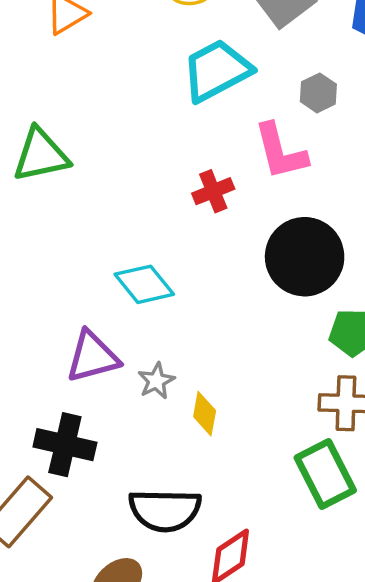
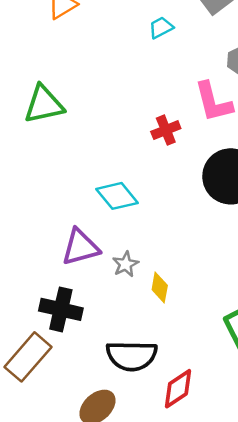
cyan trapezoid: (217, 71) -> (161, 28), moved, size x0.5

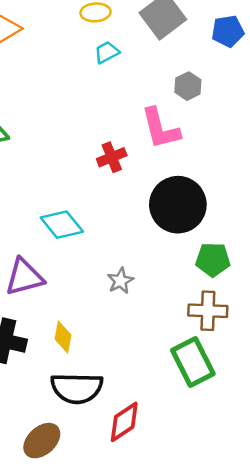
gray star: (126, 264) -> (120, 281), moved
yellow diamond: (160, 287) -> (63, 337), moved

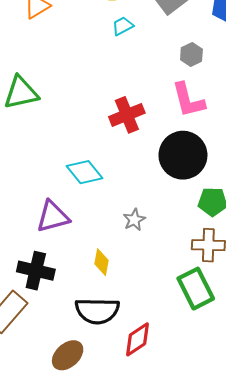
pink L-shape: (160, 129) -> (188, 100), moved
red cross: (112, 157) -> (127, 115), size x1.4
yellow diamond: (63, 337) -> (101, 262), moved

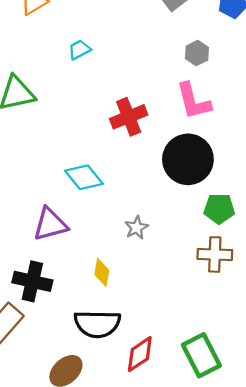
cyan trapezoid: (123, 26) -> (79, 50), moved
green rectangle: (196, 289) -> (201, 355), moved

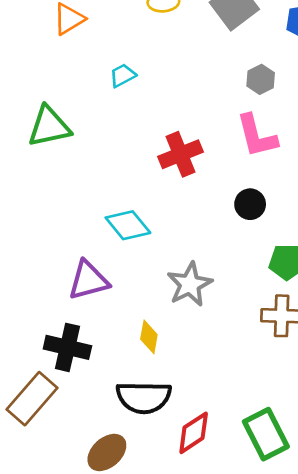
black circle: (188, 159) -> (250, 204), size x0.5
gray star: (136, 228) -> (190, 284), size x1.6

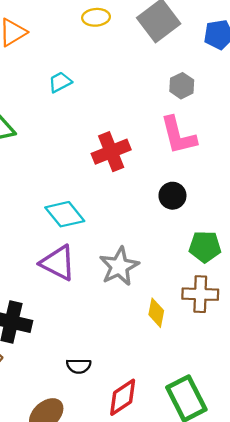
purple triangle: (88, 280) -> (58, 263), moved, turned 42
yellow diamond: (149, 337) -> (156, 313), moved
black semicircle: (144, 397) -> (79, 366), size x0.5

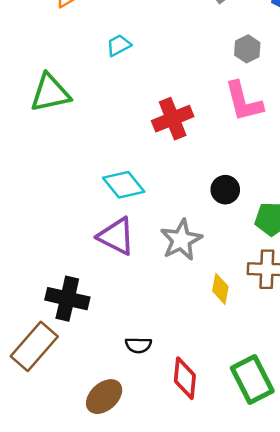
black circle: (172, 196) -> (225, 190), moved
red diamond: (123, 397) -> (185, 378), turned -51

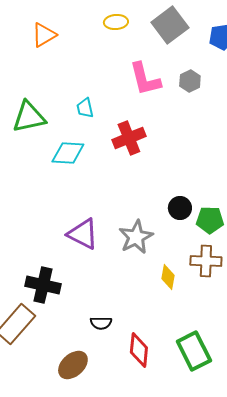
cyan trapezoid: (119, 45) -> (85, 108), moved, turned -75
pink L-shape: (244, 102) -> (145, 79), moved
cyan diamond: (124, 185) -> (68, 153), moved, turned -48
black circle: (225, 190) -> (180, 208), moved

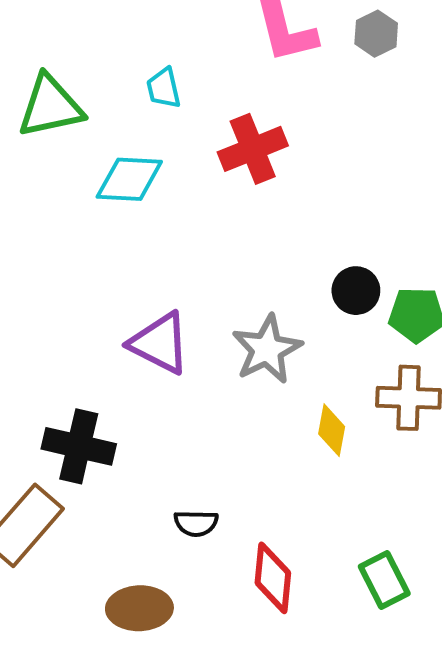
green rectangle: (194, 351) -> (384, 580), size x0.7
brown ellipse: (73, 365) -> (139, 608), turned 40

